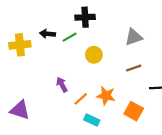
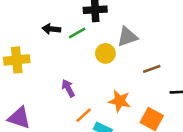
gray triangle: (134, 37) -> (127, 37), moved
yellow cross: (20, 45) -> (17, 60), moved
orange line: (81, 99) -> (84, 115), moved

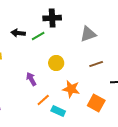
gray triangle: (127, 37) -> (88, 34), moved
yellow circle: (105, 53) -> (56, 63), moved

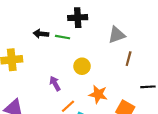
green line: (38, 36) -> (63, 37), turned 40
brown line: (96, 64) -> (129, 59), moved, turned -56

